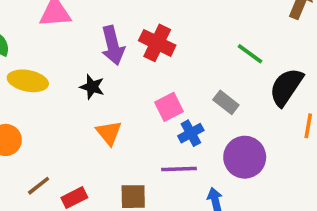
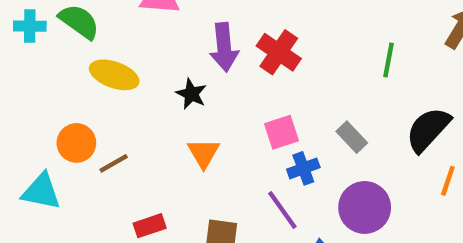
green line: (250, 54) -> (388, 60), moved, turned 56
purple line: (179, 169) -> (282, 210), turned 48
brown line: (39, 186) -> (114, 163), moved

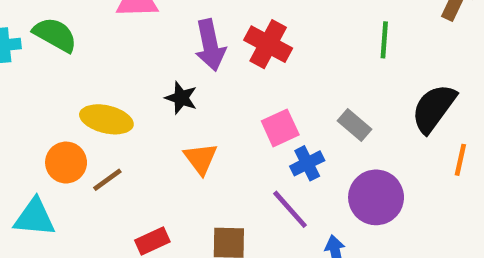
yellow ellipse: (114, 75) -> (106, 119), moved

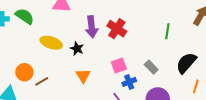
yellow ellipse: (106, 119) -> (51, 43), moved

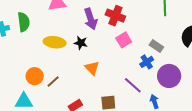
green semicircle: (25, 16) -> (24, 22), turned 60
pink square: (119, 66) -> (124, 40), moved
blue cross: (129, 82) -> (147, 62), moved

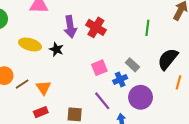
pink square: (124, 40) -> (99, 68), moved
orange triangle: (92, 68) -> (44, 88), moved

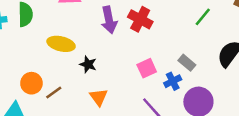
green line: (147, 28) -> (203, 17), turned 35
black star: (56, 49) -> (88, 64), moved
orange triangle: (44, 88) -> (99, 97), moved

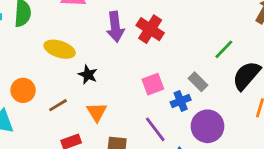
green line: (203, 17) -> (224, 49), moved
brown line: (54, 92) -> (58, 105), moved

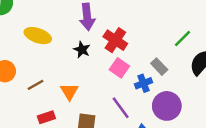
red cross: (150, 29) -> (115, 40), moved
black star: (88, 75) -> (82, 50), moved
pink square: (153, 84) -> (119, 68), turned -36

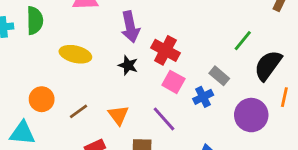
purple circle: (167, 106) -> (251, 115), moved
purple line: (121, 108) -> (164, 119), moved

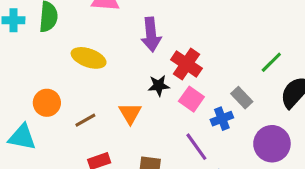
black star: (128, 65) -> (159, 86), moved, turned -30
orange triangle: (118, 115) -> (130, 113), moved
purple line: (164, 119) -> (196, 147), moved

